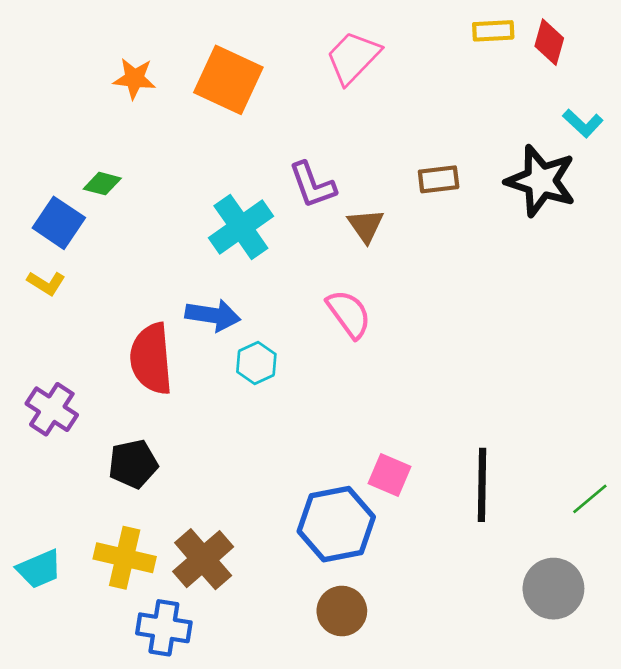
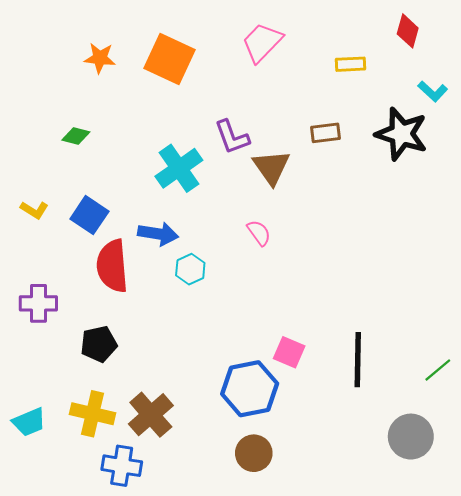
yellow rectangle: (493, 31) -> (350, 64), moved
blue square: (59, 223) -> (89, 215), moved
brown triangle: (366, 226) -> (271, 167), size x1.4
pink semicircle: (349, 314) -> (259, 233), size x0.7
purple cross: (52, 409) -> (38, 303), turned -33

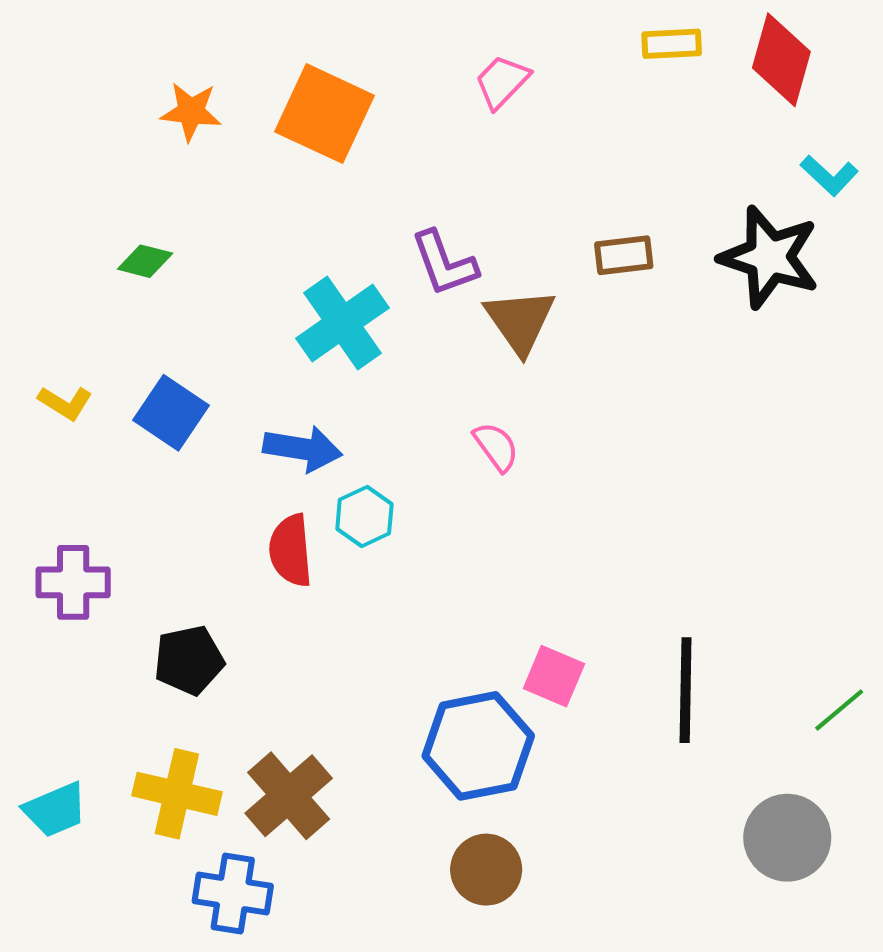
red diamond: (408, 31) -> (781, 60), size x1.4
pink trapezoid: (262, 42) -> (502, 82), size x0.7
yellow rectangle: (350, 64) -> (672, 44), moved
red semicircle: (112, 266) -> (291, 550), moved, size x0.7

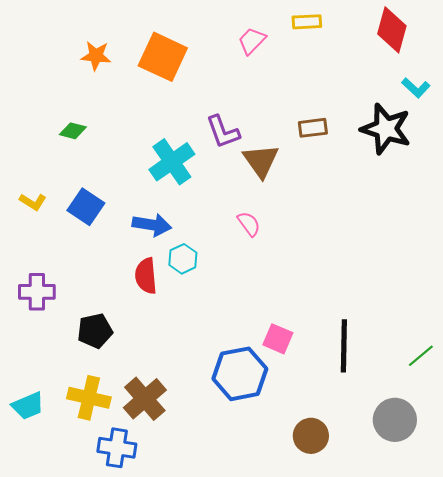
yellow rectangle: (672, 44) -> (307, 22), moved
brown circle: (486, 870) -> (311, 436), moved

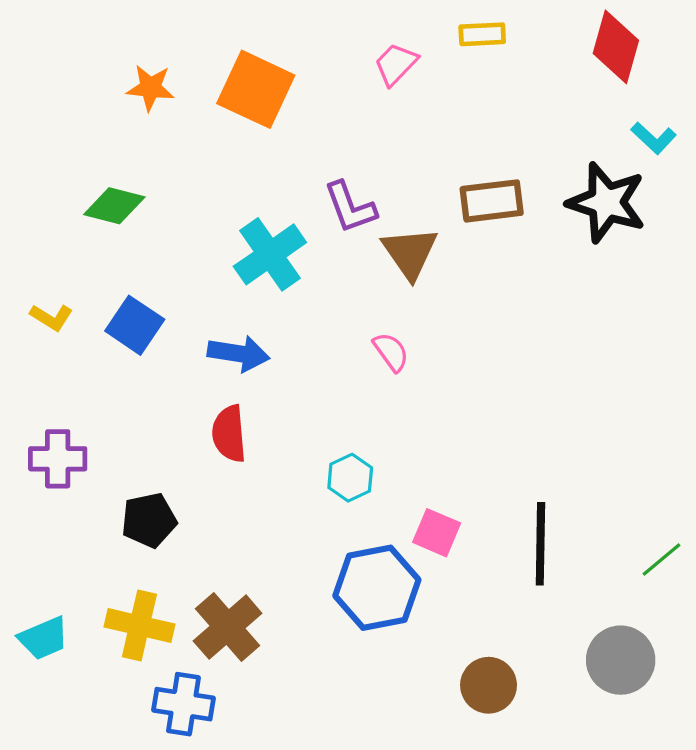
brown rectangle: (313, 128) -> (492, 201), size x1.4
green diamond: (73, 131) -> (114, 206), size x1.4
cyan hexagon: (183, 259) -> (350, 478), moved

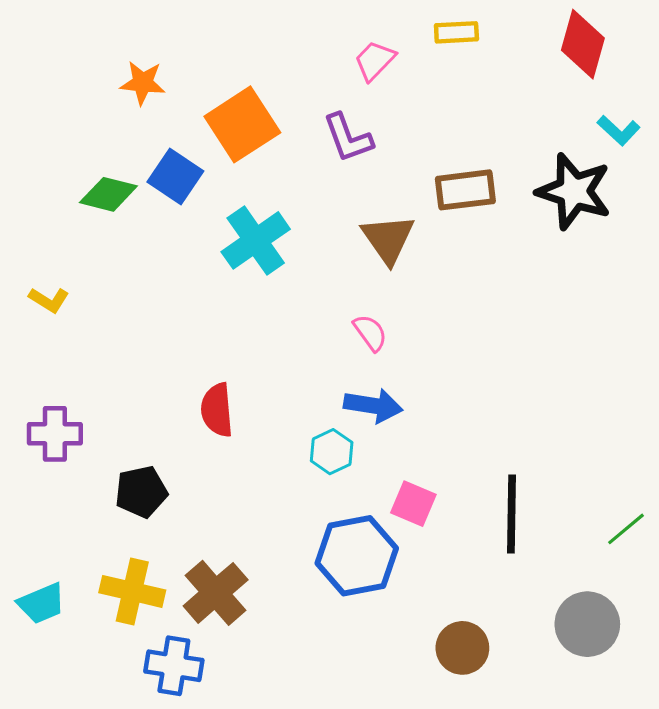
orange square: (256, 89) -> (242, 124), moved, turned 32
purple L-shape: (350, 207) -> (348, 138), moved
blue square: (135, 325) -> (175, 177), moved
blue arrow: (239, 353) -> (373, 406), moved

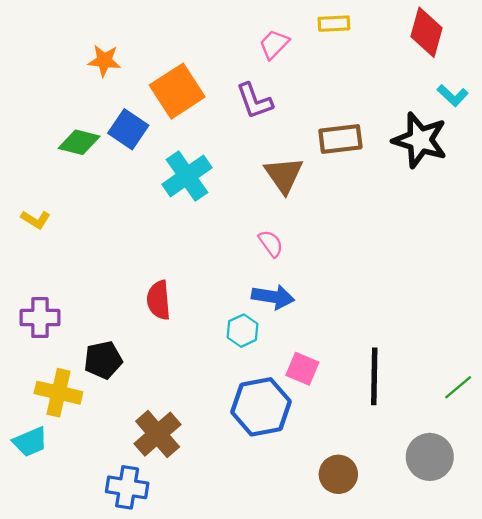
yellow cross: (132, 591) -> (58, 393), moved

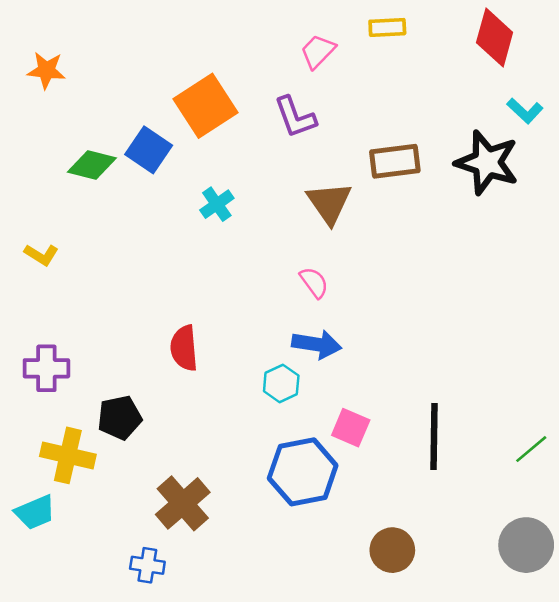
orange star: (104, 61) -> (46, 70), moved
cyan cross: (187, 176) -> (217, 204), size x0.6
gray circle: (430, 457) -> (526, 545), moved
blue cross: (127, 487) -> (147, 565), size x0.7

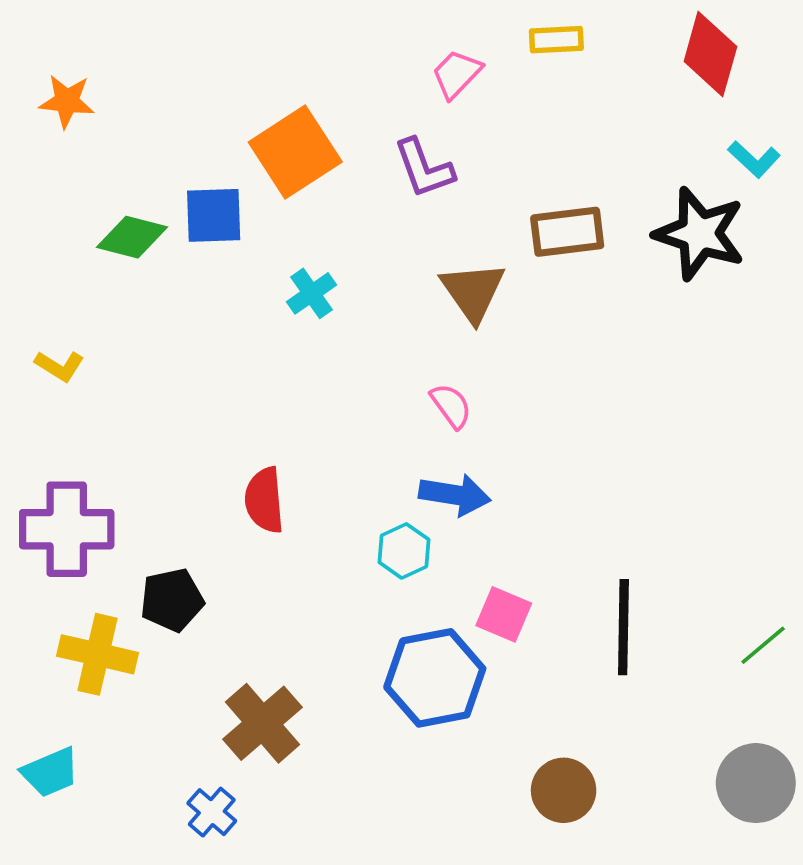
blue square: (149, 150) -> (214, 215), turned -36
purple cross: (46, 368) -> (67, 529), size x1.4
cyan trapezoid: (35, 512) -> (50, 772), moved
blue cross: (147, 565) -> (212, 812), turned 32

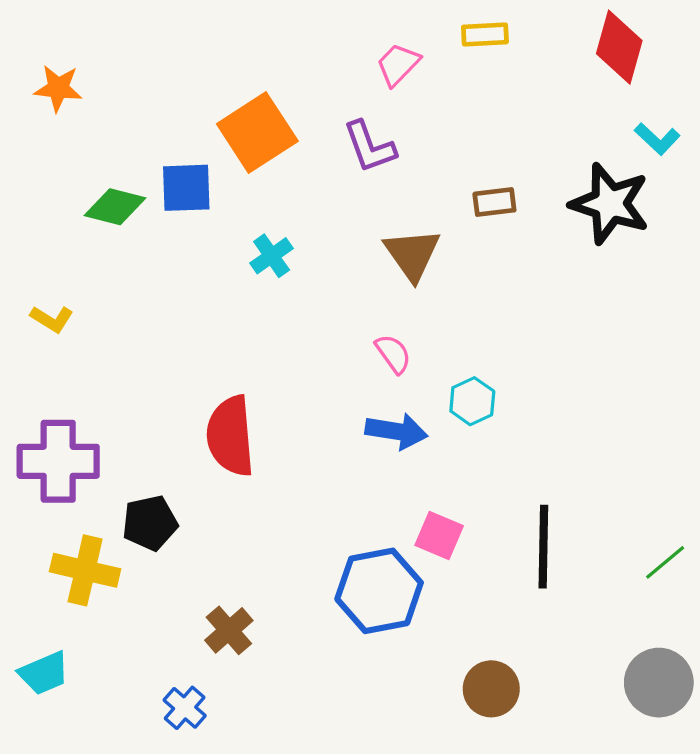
brown rectangle: (567, 232) -> (494, 202), size x0.7
red semicircle: (264, 500) -> (230, 436), size x1.4
cyan hexagon: (404, 551) -> (472, 401), moved
brown cross: (263, 723) -> (229, 630), size x0.7

